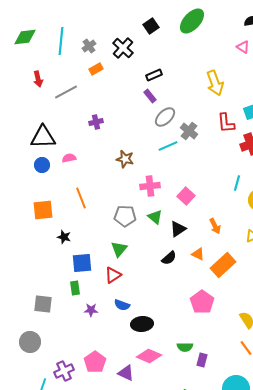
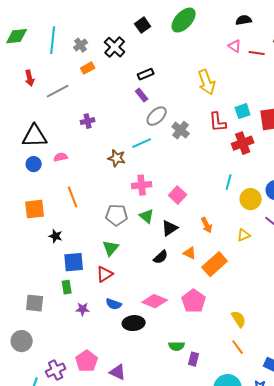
cyan line: (168, 146) -> (142, 143), moved
pink diamond: (149, 356) -> (155, 301), moved

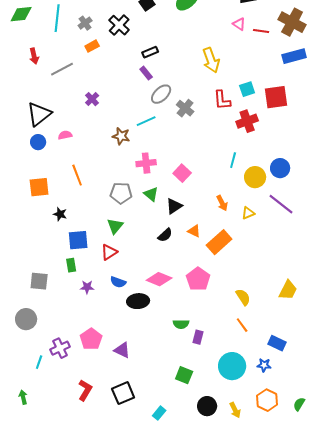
purple cross: (88, 121) -> (92, 99), turned -32
black triangle: (35, 136) -> (39, 114), turned -36
orange arrow: (207, 225) -> (222, 203), moved

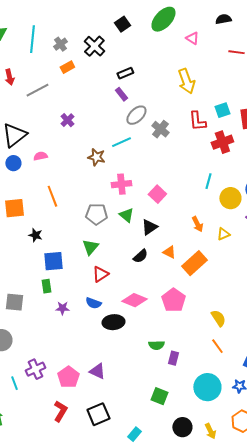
pink triangle: (239, 24) -> (192, 38), moved
red triangle: (109, 252) -> (100, 274), moved
pink pentagon: (91, 339) -> (68, 377), moved
cyan line: (39, 362) -> (14, 383), turned -40

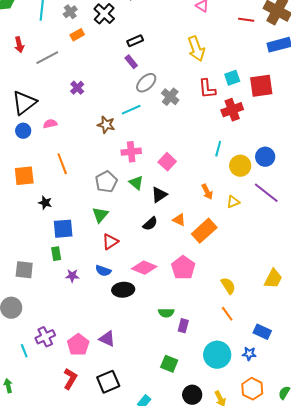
gray pentagon: (96, 214) -> (106, 182), turned -30

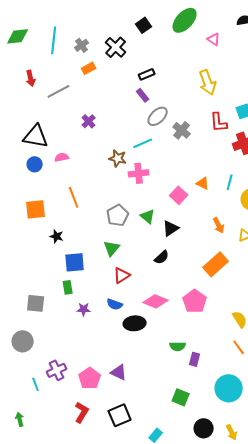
black triangle: (24, 103) -> (36, 136), turned 48
pink cross: (131, 152) -> (139, 173), moved
orange triangle: (179, 220) -> (203, 183), moved

